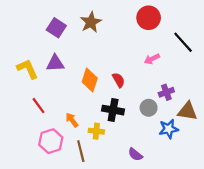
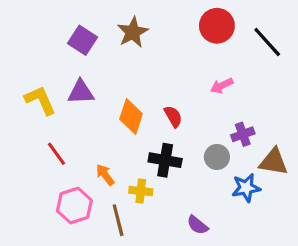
black line: (183, 42) -> (267, 42), moved

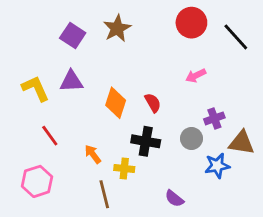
pink hexagon: (74, 206) -> (37, 181), moved

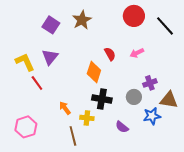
purple triangle: (71, 81) -> (50, 57), turned -48
orange diamond: (116, 103) -> (94, 72), moved
red semicircle: (153, 103) -> (110, 54), moved
red line: (50, 136) -> (37, 83), moved
purple semicircle: (174, 199) -> (122, 127), moved

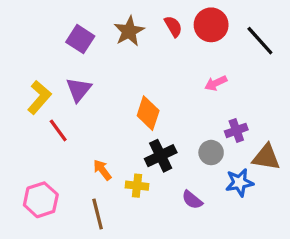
red semicircle: (110, 54) -> (173, 26), moved
yellow L-shape: (25, 62) -> (39, 97), turned 65
black cross: (102, 99) -> (161, 156), turned -36
brown line: (73, 136) -> (98, 214), moved

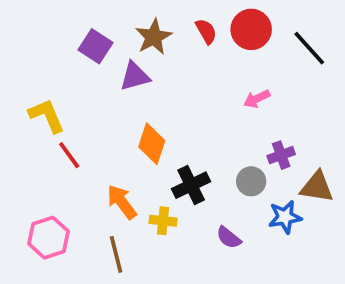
purple triangle: (79, 89) -> (135, 76), moved, turned 36
yellow L-shape: (39, 97) -> (47, 116), turned -64
orange diamond: (148, 113) -> (152, 144), moved
orange arrow: (102, 170) -> (122, 202), size x1.4

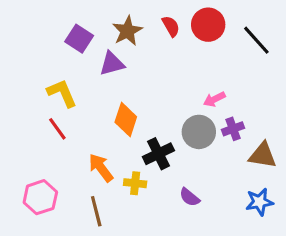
pink arrow: (257, 99) -> (214, 99), moved
yellow L-shape: (47, 116) -> (62, 93), moved
gray circle: (251, 181) -> (199, 132), moved, size x1.4
blue star: (285, 217) -> (259, 202), moved

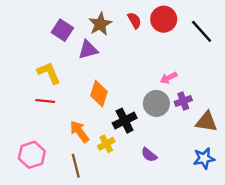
red line: (57, 129) -> (45, 101), turned -48
yellow cross: (135, 183) -> (106, 144), turned -35

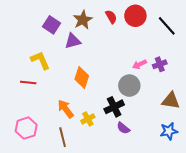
red line: (45, 101) -> (28, 83), moved
purple cross: (183, 101) -> (160, 64), moved
black cross: (125, 121) -> (114, 107), moved

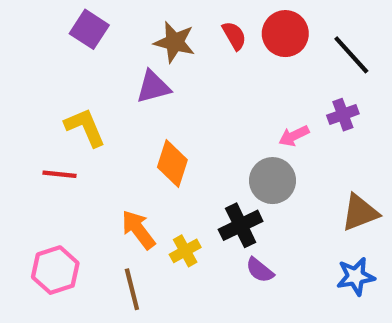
brown star: (83, 20) -> (175, 42), turned -30
purple square: (51, 25) -> (89, 29), moved
purple cross: (160, 64) -> (343, 115), moved
brown triangle: (171, 101) -> (360, 213), turned -30

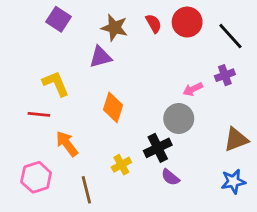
orange arrow: (138, 230) -> (67, 144), moved

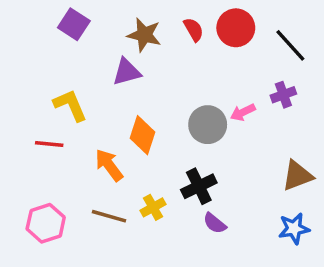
gray circle: (179, 119) -> (208, 125), moved
orange arrow: (67, 144) -> (109, 165), moved
brown line: (86, 190) -> (109, 216), moved, turned -60

